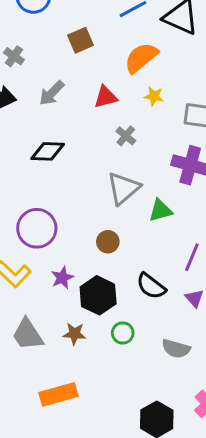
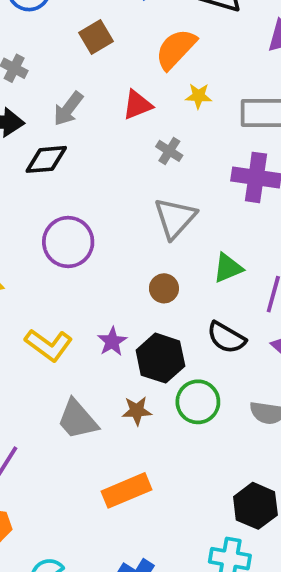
black diamond: (48, 151) -> (46, 159), moved
green triangle: (160, 211) -> (228, 268), moved
purple circle: (37, 228) -> (68, 242), moved
green circle: (123, 333) -> (198, 402), size x1.5

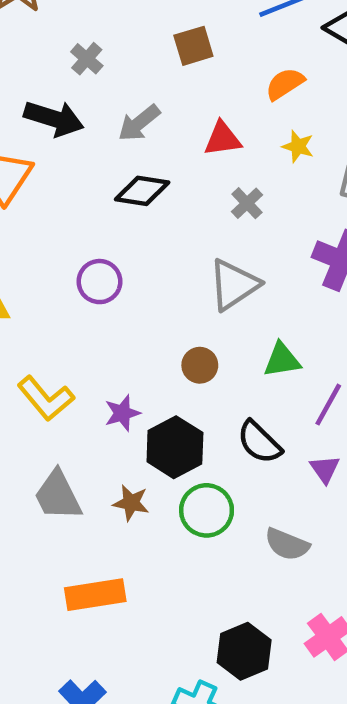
orange semicircle: (176, 49) -> (285, 84), size x0.7
black diamond: (46, 159) -> (142, 191), moved
purple circle: (68, 242) -> (99, 282), size x0.7

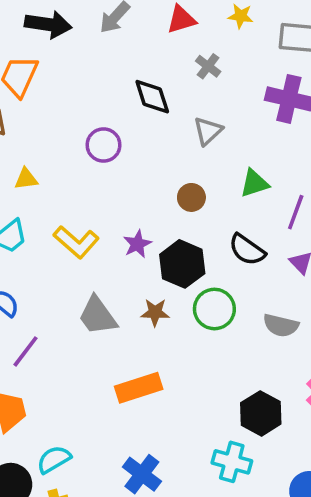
black diamond: (142, 191) -> (152, 97), moved, turned 72
gray triangle: (234, 285) -> (208, 131), size x0.7

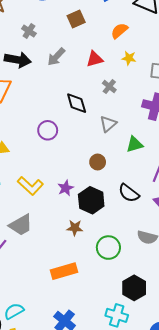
green triangle: (254, 183) -> (135, 144), moved
green circle: (214, 309) -> (108, 248), moved
gray trapezoid: (98, 316) -> (21, 225), moved, turned -85

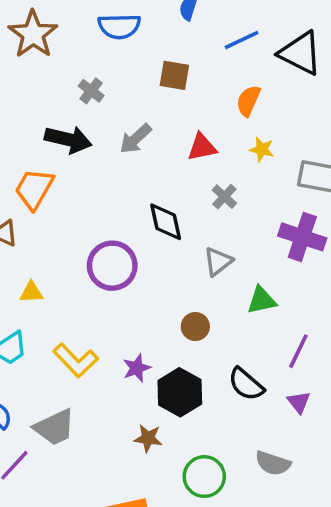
brown square: (76, 19) -> (174, 75), turned 30
orange semicircle: (119, 31) -> (248, 101), turned -30
purple circle: (48, 130) -> (112, 266), size x1.4

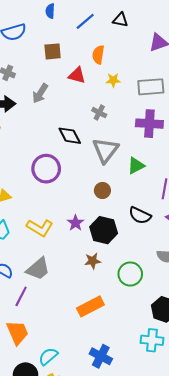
black triangle: (300, 53) -> (120, 20), size x0.6
red triangle: (202, 147) -> (77, 75), moved, turned 42
gray triangle: (218, 261) -> (105, 150), size x1.5

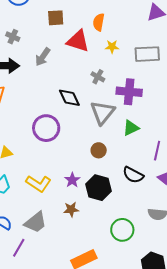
red triangle: (77, 75) -> (78, 41), size x1.4
purple cross: (149, 124) -> (129, 92), moved
brown star: (93, 261) -> (71, 209), moved

